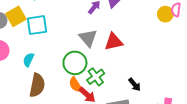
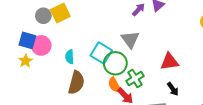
cyan square: (37, 25) -> (101, 53), moved, turned 35
red triangle: (114, 42) -> (169, 62), moved
cyan semicircle: (28, 60) -> (70, 57), turned -32

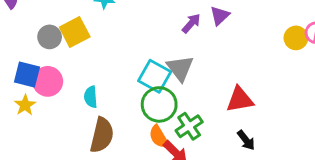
cyan square: (101, 53) -> (155, 76), moved

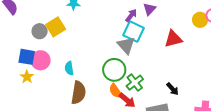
cyan square: (155, 76) -> (134, 32), moved
red triangle: (240, 100) -> (173, 39), moved

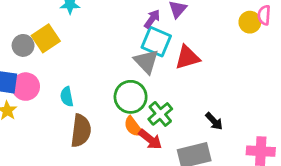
red triangle: (173, 39) -> (187, 57), moved

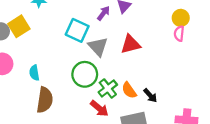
pink semicircle: (264, 15) -> (179, 34), moved
cyan square: (156, 42) -> (77, 30), moved
orange semicircle: (133, 127) -> (129, 90), moved

